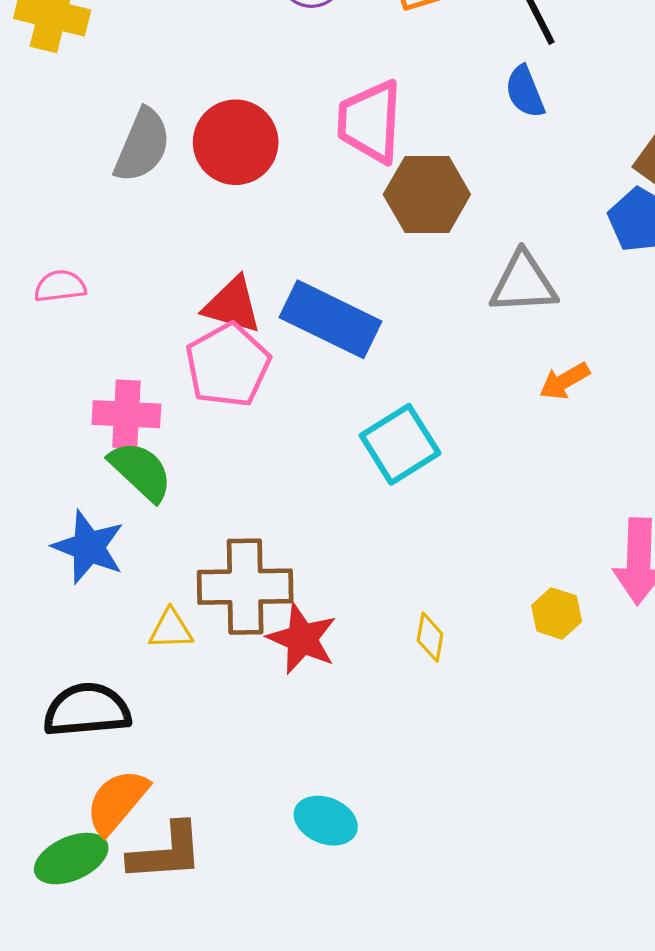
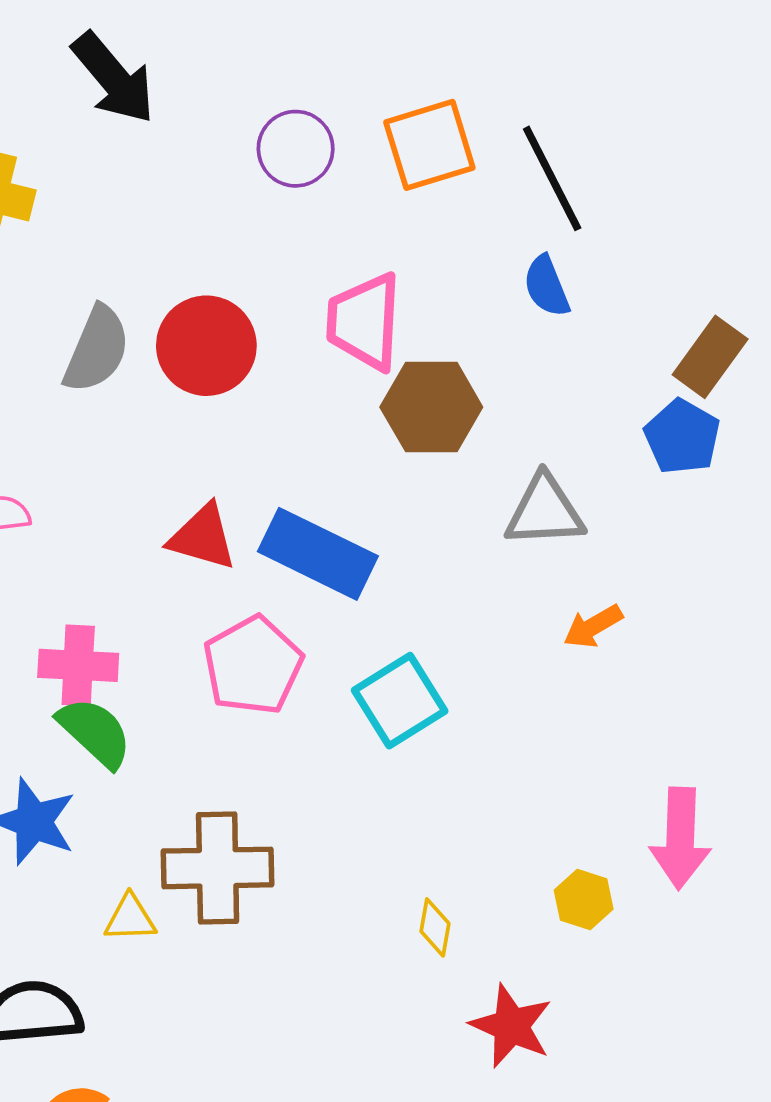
pink pentagon: (228, 365) -> (253, 665), moved
red star: (302, 639) -> (511, 1026), moved

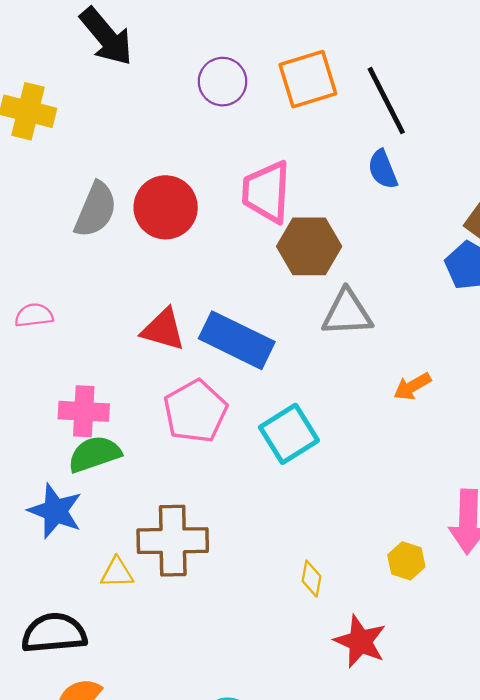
gray triangle: (545, 511) -> (347, 313), moved
green semicircle: (95, 732) -> (94, 454), turned -62

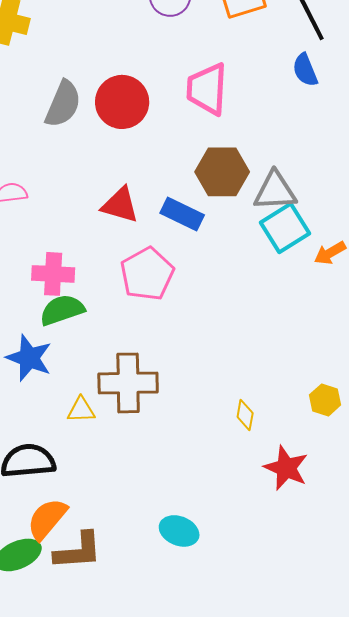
brown hexagon: (309, 246) -> (222, 172), moved
blue rectangle: (237, 340) -> (182, 214), size x0.7
cyan square: (289, 434) -> (285, 228), moved

